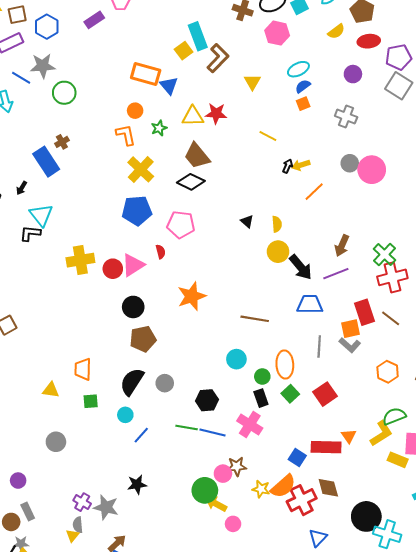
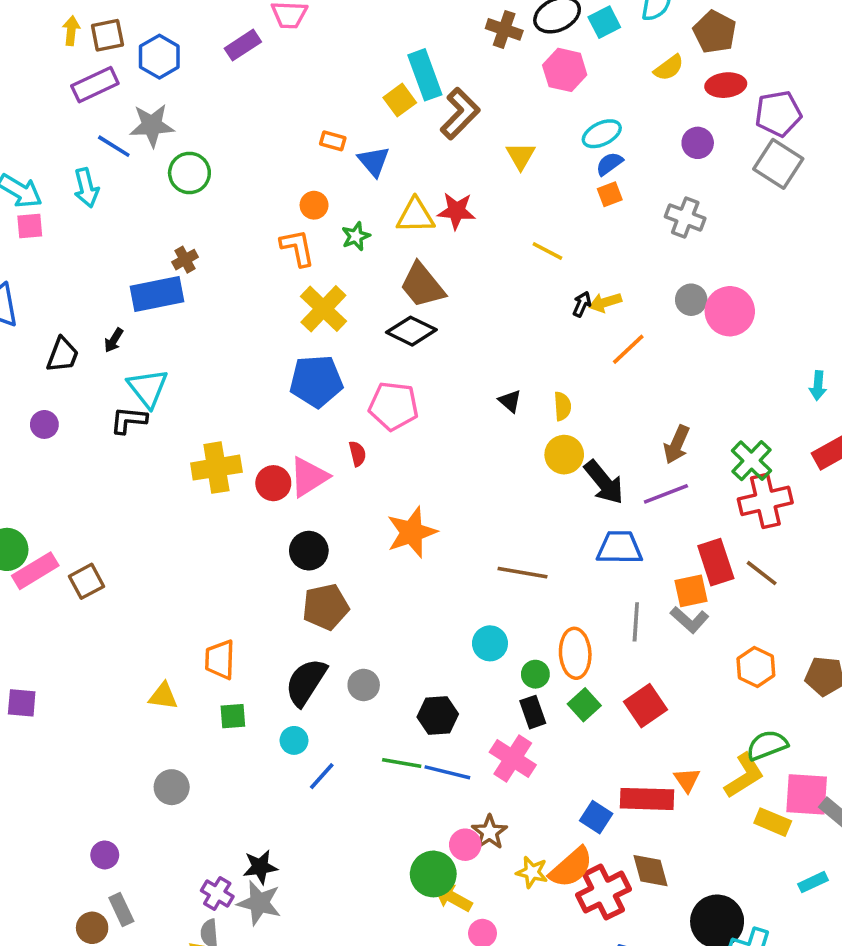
orange rectangle: (146, 74) -> (333, 141), size x0.5
blue rectangle: (46, 162) -> (157, 294), turned -68
brown star: (237, 466) -> (489, 832), turned -30
black star: (137, 484) -> (260, 867), moved

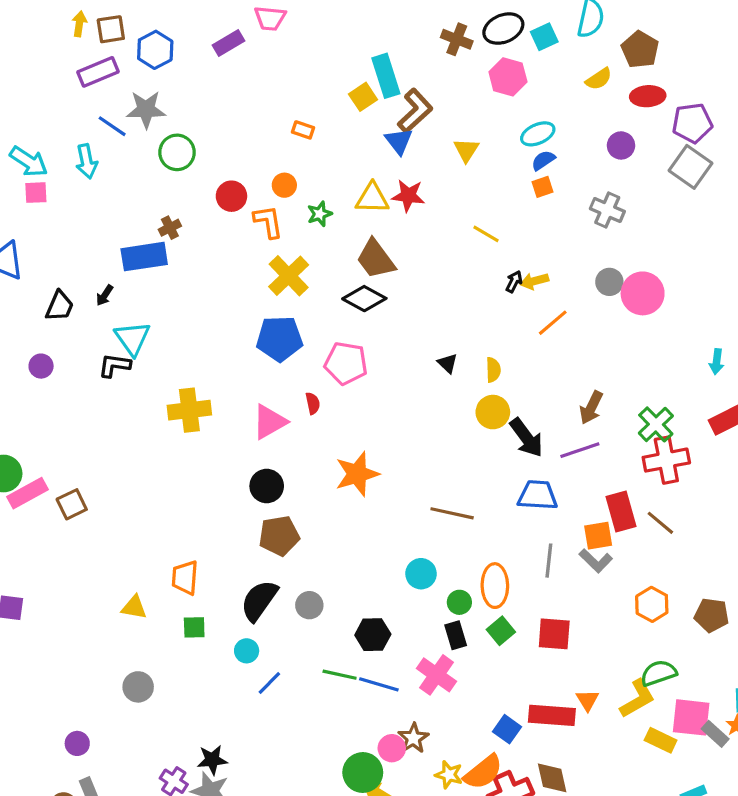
blue triangle: (374, 161) -> (399, 141), moved
red circle: (273, 483) -> (231, 196), moved
red square: (646, 706) -> (554, 634), turned 36

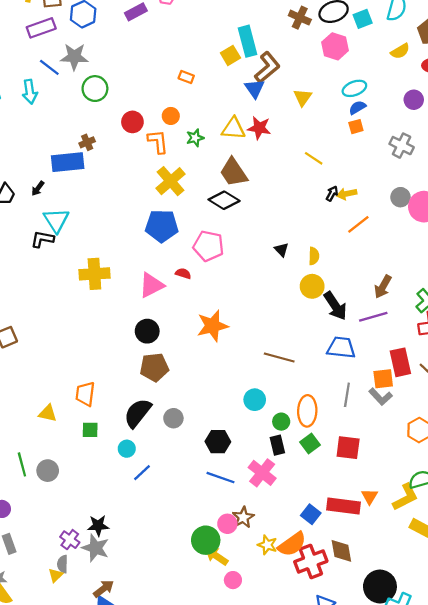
red semicircle: (313, 403) -> (183, 273), turned -64
green line: (340, 675) -> (22, 464), moved, turned 60

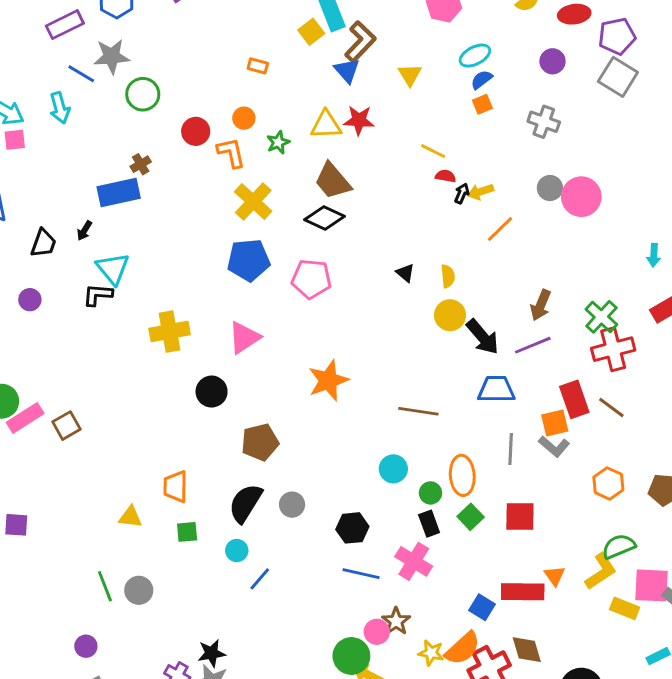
red semicircle: (183, 273) -> (446, 176), moved
black circle: (147, 331) -> (212, 392), moved

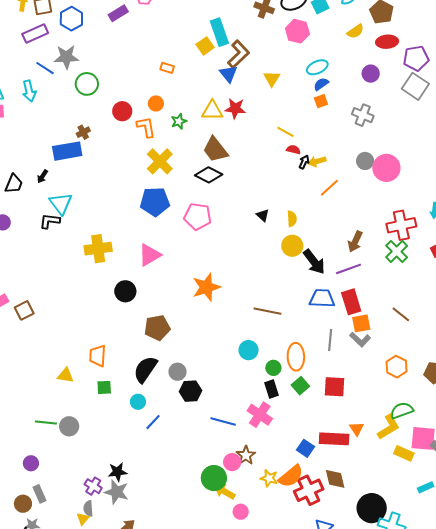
red cross: (613, 349) -> (401, 225), moved
red rectangle: (574, 399) -> (351, 302), moved
black hexagon: (352, 528) -> (190, 391), moved
green line: (105, 586) -> (46, 422), turned -65

